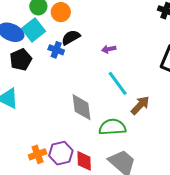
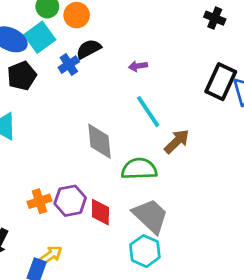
blue cross: (56, 50) -> (69, 65), turned 35

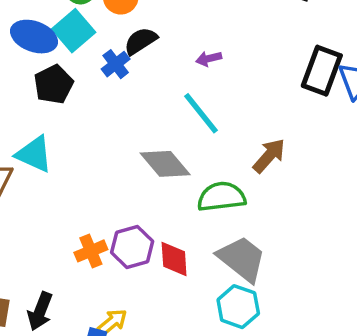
cyan line: (148, 112) -> (201, 113), moved
gray diamond: (99, 141) -> (165, 164), turned -30

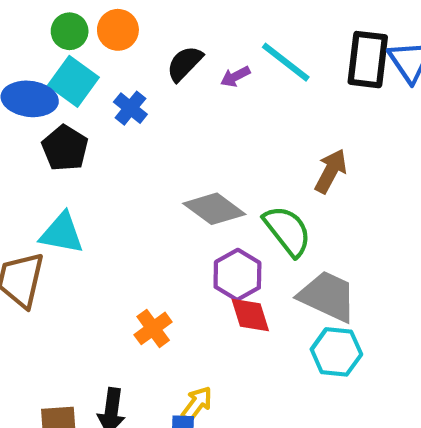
black semicircle: (141, 41) -> (185, 64), moved
cyan line: (201, 113) -> (286, 62), moved
green semicircle: (221, 197) -> (287, 231), turned 72
purple hexagon: (132, 247) -> (237, 275), moved

